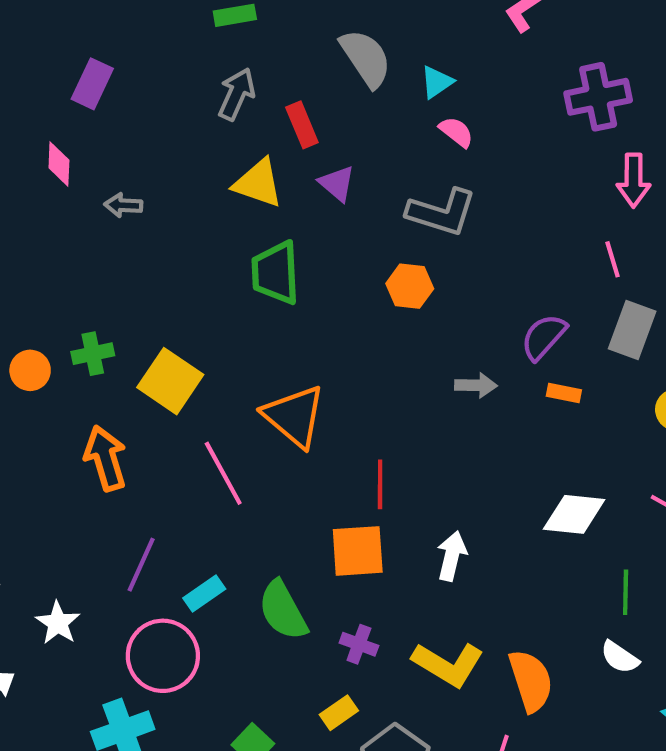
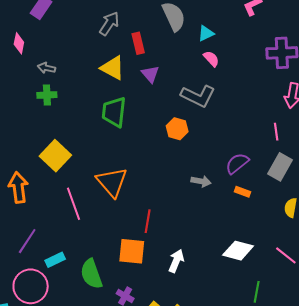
green cross: (93, 354) -> (47, 95), moved

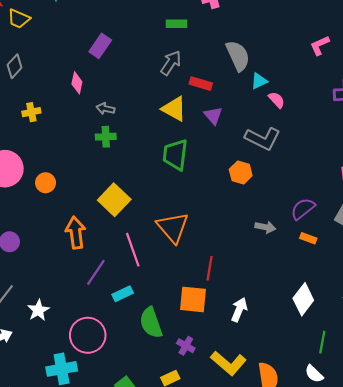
cyan triangle: (206, 33) -> (259, 81), moved
red rectangle: (138, 43) -> (201, 84), turned -60
purple line: (27, 241) -> (96, 272), moved
white diamond: (238, 251) -> (303, 299), turned -68
cyan rectangle: (55, 260) -> (123, 294), moved

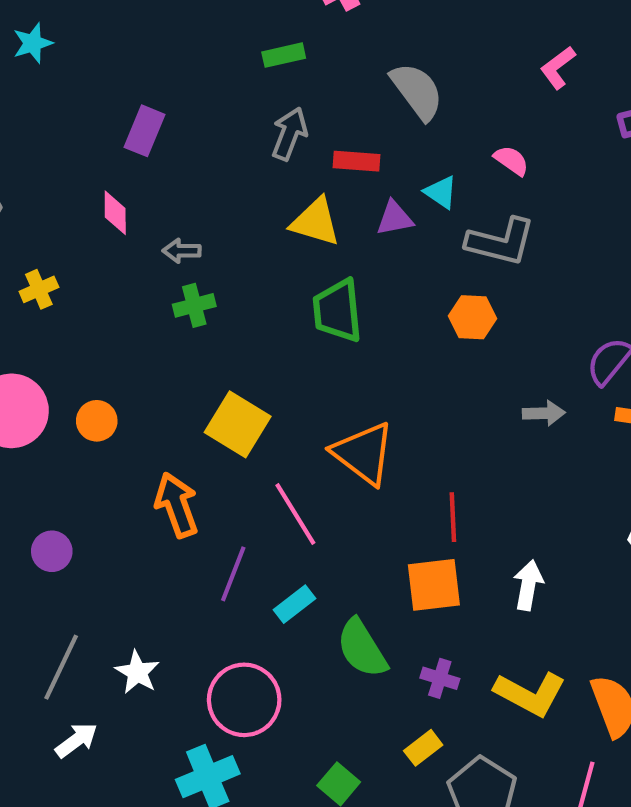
pink L-shape: (320, 45) -> (558, 68), moved
cyan triangle: (259, 81) -> (441, 192), moved, turned -48
purple triangle: (213, 116) -> (395, 218), turned -48

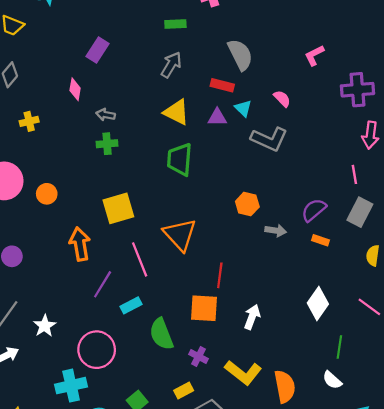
red rectangle: (356, 161) -> (222, 85), moved
orange hexagon: (473, 317) -> (247, 204), moved
yellow square: (238, 424) -> (118, 208), turned 32

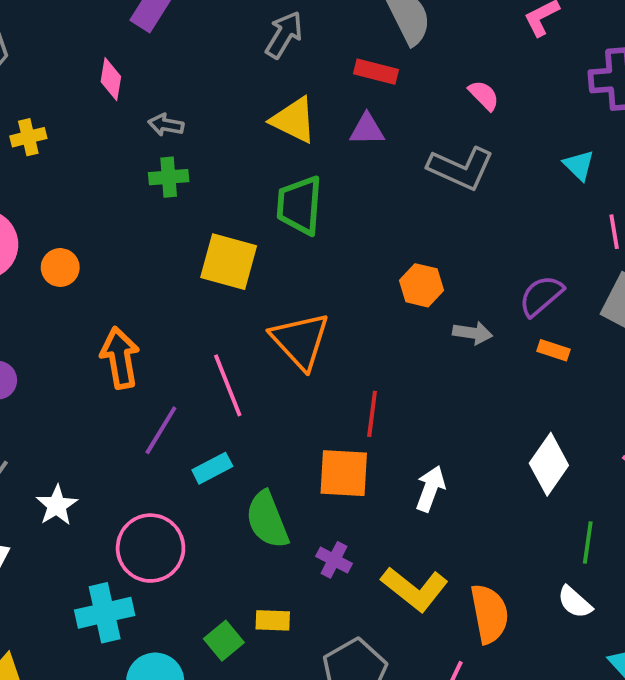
cyan triangle: (243, 108) -> (579, 165), moved
yellow square: (118, 208) -> (229, 262), moved, turned 32
yellow rectangle: (184, 390) -> (273, 620), moved, turned 30

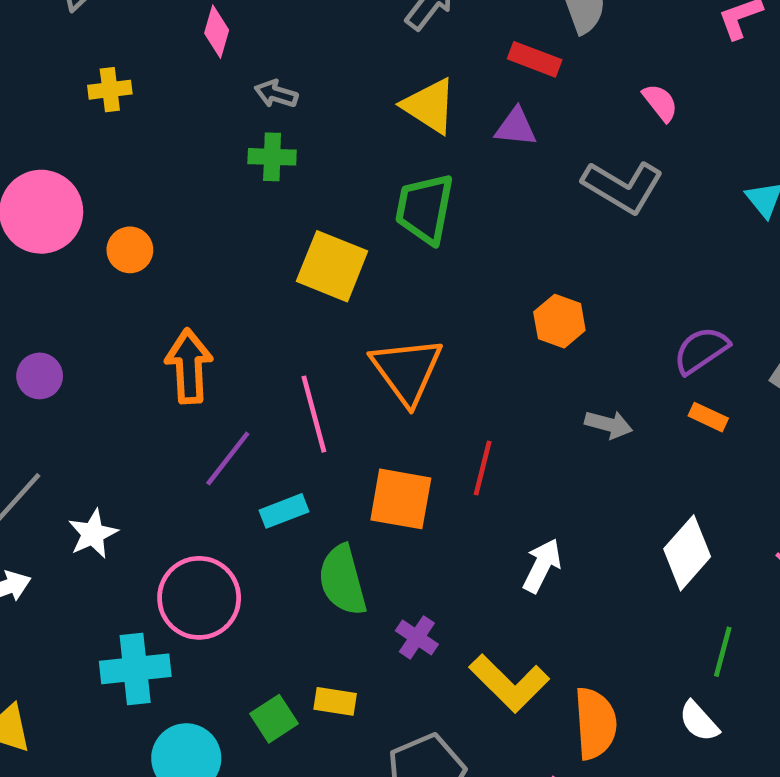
gray arrow: (473, 333) -> (609, 424), moved
orange square: (344, 473) -> (401, 499), moved

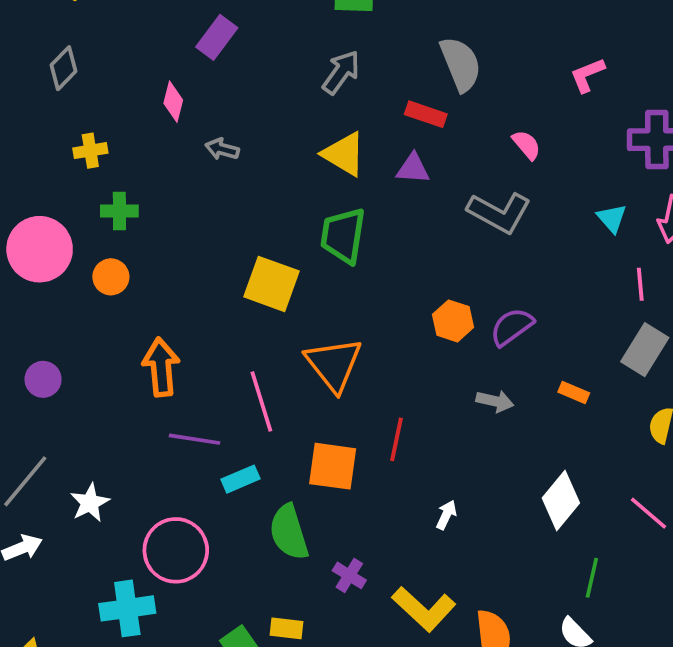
green cross: (272, 157) -> (119, 211), moved
purple semicircle: (701, 350) -> (512, 327), moved
purple line: (228, 459) -> (194, 439), turned 63
white arrow: (542, 566) -> (446, 515), size x0.7

